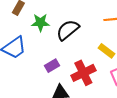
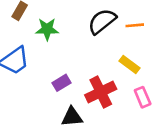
black semicircle: (68, 30) -> (102, 21), moved

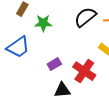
red cross: (101, 92) -> (84, 71), turned -30

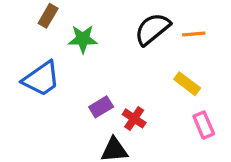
red cross: (84, 71) -> (134, 118), moved, size x0.6

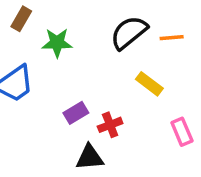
yellow rectangle: (187, 84) -> (149, 84), moved
red cross: (134, 118) -> (110, 125), turned 35

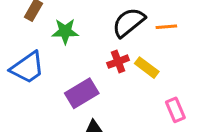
purple rectangle: (76, 113) -> (82, 93), size x1.5
red cross: (110, 125) -> (118, 62), moved

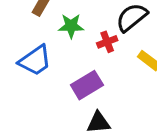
red cross: (118, 62) -> (107, 42), moved

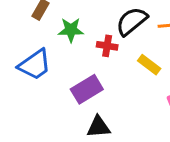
red cross: (107, 42) -> (107, 46), turned 30

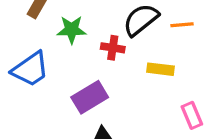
yellow rectangle: (149, 65) -> (161, 69), turned -30

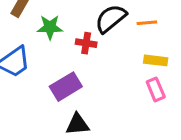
yellow rectangle: (161, 69) -> (156, 60), moved
pink rectangle: (192, 115) -> (156, 89), moved

